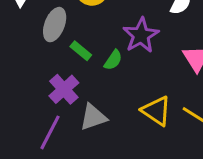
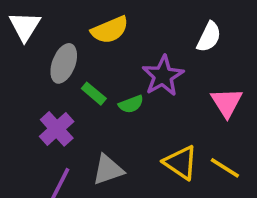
green semicircle: (113, 60) -> (131, 104), turned 35
purple cross: (64, 89) -> (57, 129), moved

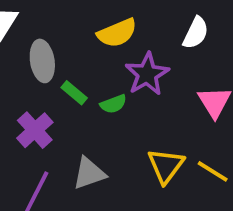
yellow semicircle: (110, 30) -> (117, 33), moved
gray ellipse: (64, 63) -> (42, 61), turned -30
yellow triangle: (181, 163) -> (166, 166), turned 33

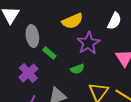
green semicircle: (113, 104) -> (77, 69), moved

